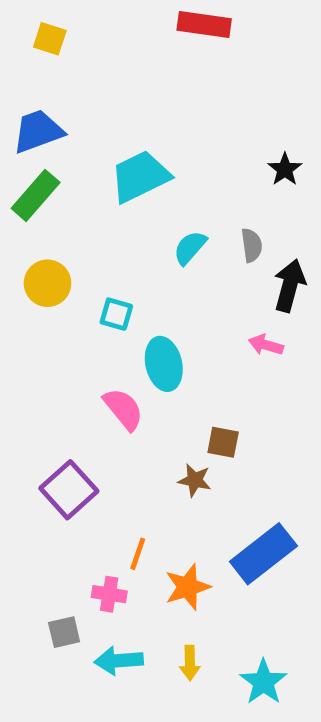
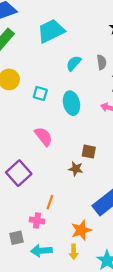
cyan ellipse: (164, 364) -> (71, 103), moved
orange star: (188, 587) -> (81, 230), moved

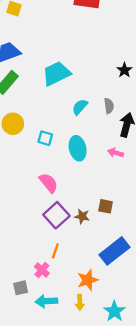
brown square: (89, 152) -> (106, 206), moved
purple square: (19, 173) -> (56, 215), moved
pink cross: (37, 220) -> (42, 270), turned 32

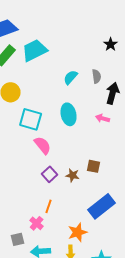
cyan trapezoid: (56, 73) -> (35, 50), moved
cyan square: (45, 138) -> (31, 119), moved, size x1.6
purple square: (56, 215) -> (50, 174), size x0.7

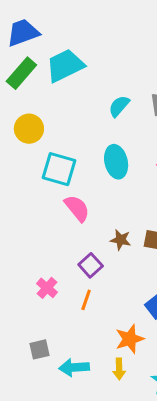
purple square: (50, 174) -> (91, 265), moved
brown star: (73, 175) -> (121, 240), moved
pink cross: (37, 223) -> (47, 288), moved

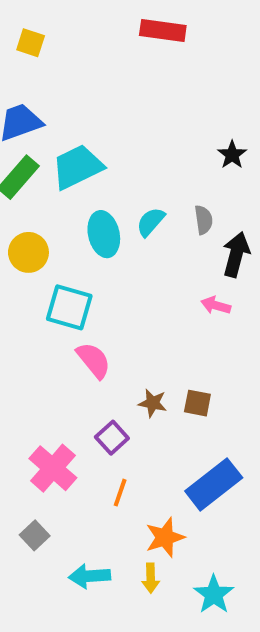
cyan ellipse: (116, 162) -> (104, 234), moved
pink cross: (47, 288) -> (53, 468), size x1.6
orange line: (86, 300) -> (120, 493), moved
gray square: (39, 349) -> (35, 535), moved, turned -30

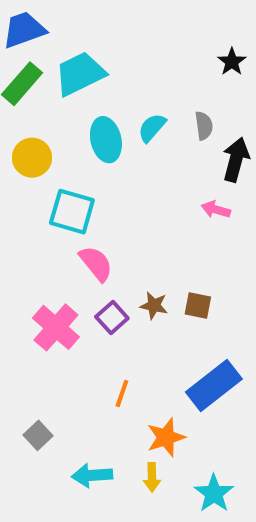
purple square: (112, 438) -> (112, 317), moved
pink cross: (53, 468) -> (56, 327), moved

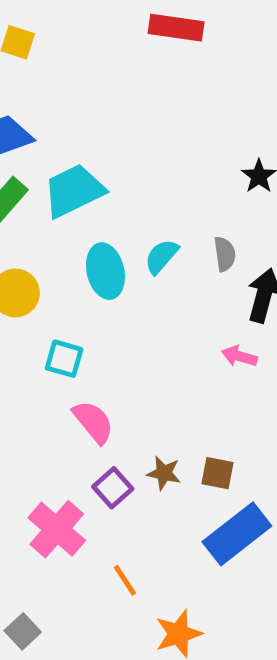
cyan square: (72, 212) -> (64, 359), size x0.7
pink cross: (56, 327) -> (57, 529), moved
blue rectangle: (214, 385) -> (237, 534), moved
orange line: (122, 393) -> (125, 580), turned -52

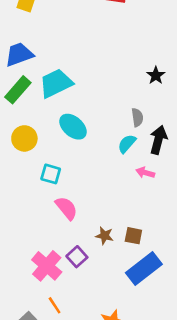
cyan semicircle: (161, 256) -> (127, 144), moved
cyan ellipse: (105, 271) -> (73, 127), turned -36
purple square: (113, 488) -> (77, 257), moved
orange line: (125, 580) -> (55, 305), moved

